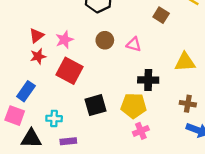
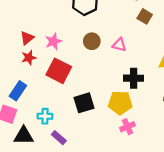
purple rectangle: (68, 141) -> (59, 138), turned 48

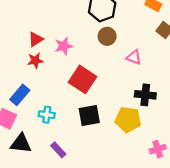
brown circle: (92, 41) -> (107, 36), moved
red square: (59, 71) -> (82, 79), moved
cyan cross: (45, 116) -> (47, 115), moved
pink cross: (127, 127) -> (158, 149), moved

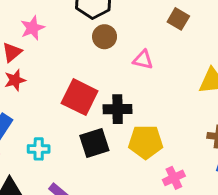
pink star: (64, 46) -> (33, 28), moved
black cross: (145, 95) -> (118, 109), moved
pink cross: (158, 149) -> (174, 178), moved

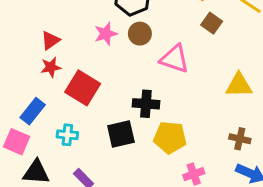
pink star: (33, 28) -> (106, 34), moved
pink triangle: (143, 60) -> (175, 59), size x1.5
red square: (80, 97) -> (83, 88), moved

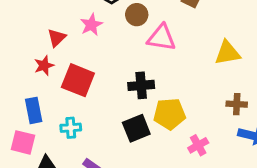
brown circle: (140, 34) -> (137, 15), moved
red triangle: (50, 40) -> (57, 38), moved
blue rectangle: (33, 111) -> (34, 110), turned -40
black square: (121, 134) -> (136, 128), moved

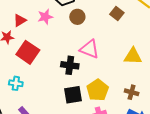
pink triangle: (161, 38) -> (89, 49), moved
yellow pentagon: (169, 114) -> (98, 90), moved, turned 30
black square: (136, 128) -> (73, 95), moved

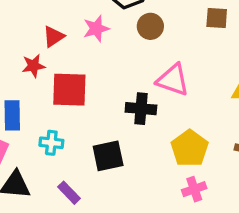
brown square: (117, 14) -> (217, 18), turned -32
red square: (28, 52) -> (69, 90), turned -30
black square: (73, 95) -> (108, 156), moved

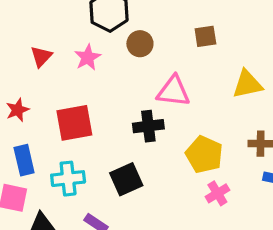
brown square: (217, 18) -> (205, 36), moved
red triangle: (54, 36) -> (41, 56), moved
red star: (33, 66) -> (18, 110), moved
cyan cross: (51, 143) -> (68, 179), size x1.4

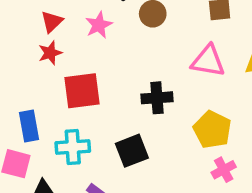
pink triangle: (173, 91) -> (208, 61), moved
red star: (18, 110) -> (50, 53), moved

